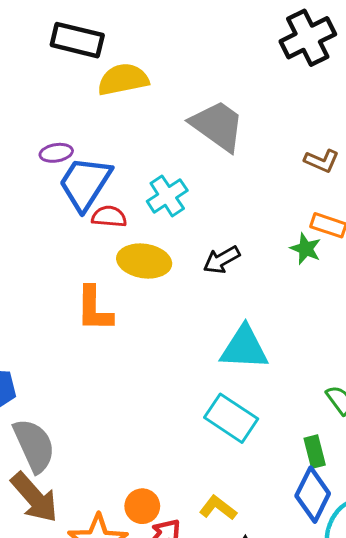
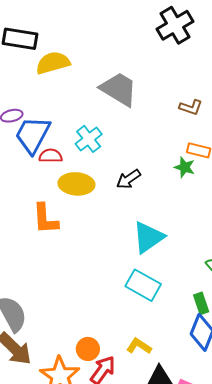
cyan triangle: (244, 348) -> (148, 237), turned -33

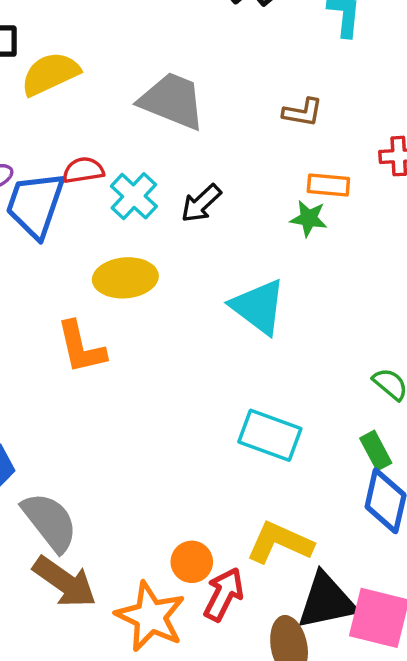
red semicircle: (51, 156) -> (83, 170), moved
black arrow: (128, 179) -> (201, 203), moved
cyan triangle: (148, 237) -> (258, 307), moved, turned -39
yellow L-shape: (139, 346) -> (280, 543), size x1.5

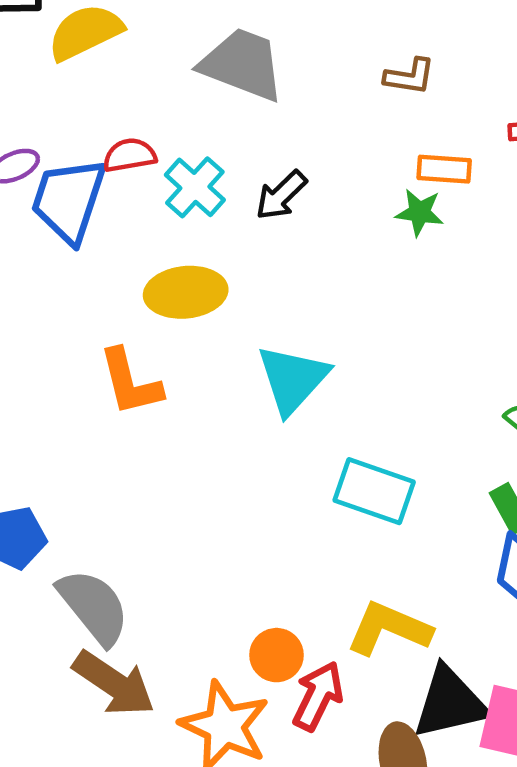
cyan triangle: (258, 307) -> (293, 379), moved, turned 36

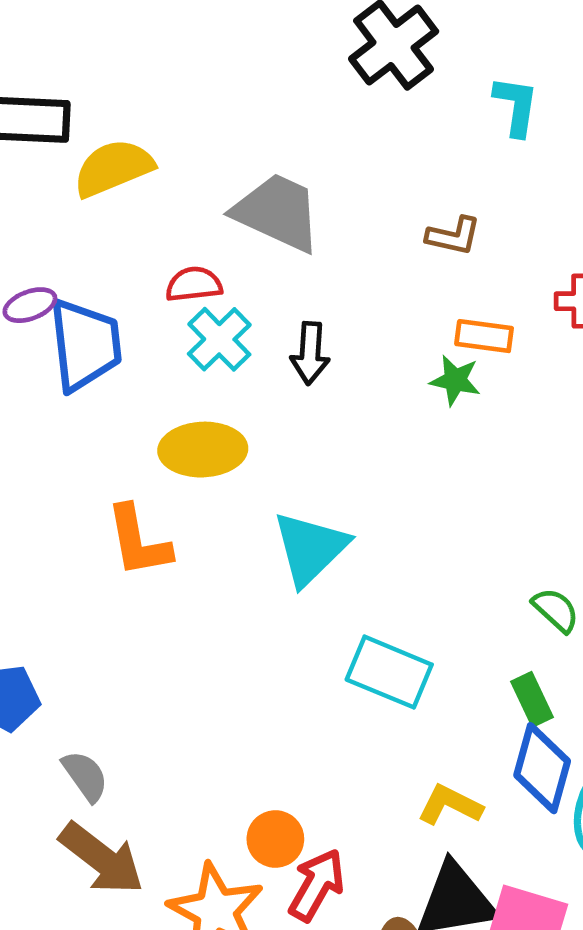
red semicircle: (130, 155) -> (194, 284), moved
black arrow: (281, 195) -> (310, 353), turned -46
blue trapezoid: (69, 200) -> (85, 345), turned 152
gray semicircle: (94, 607) -> (85, 776), size x0.6
yellow L-shape: (389, 629) -> (450, 805), moved, size x0.7

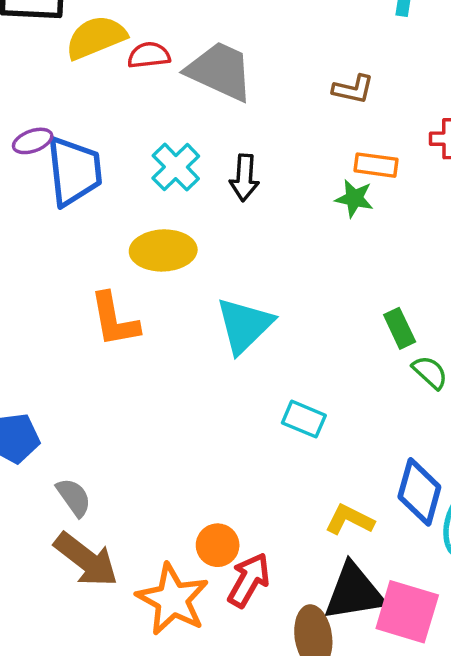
red semicircle: (194, 284) -> (149, 55), moved
cyan rectangle: (389, 672) -> (304, 419), size x0.7
green rectangle: (532, 699) -> (400, 328), moved

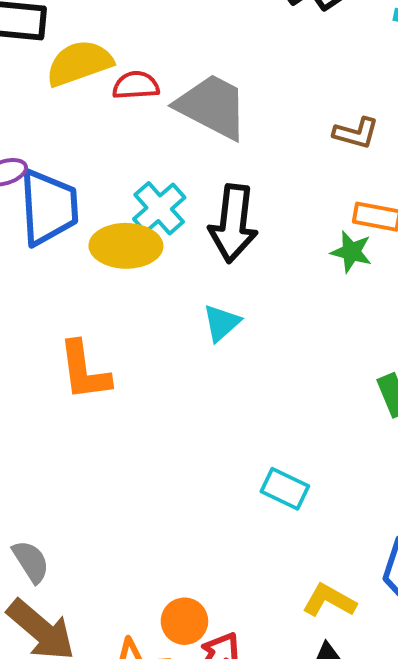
black arrow: (244, 178) -> (233, 223), size x1.5
yellow ellipse: (163, 250) -> (126, 246), moved
cyan triangle: (244, 325) -> (221, 323), moved, size x0.6

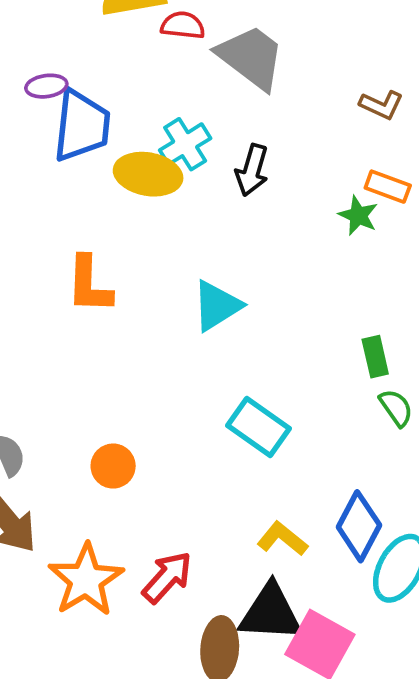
black arrow: (233, 223) -> (252, 170), size x0.7
cyan triangle: (221, 323) -> (217, 306), moved, size x1.4
cyan rectangle: (285, 489) -> (258, 427), size x1.4
orange circle: (184, 621) -> (113, 466), moved

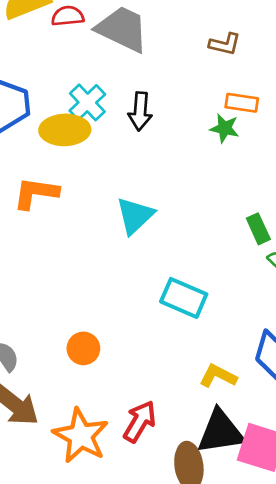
orange L-shape: (89, 285) -> (36, 193), moved, turned 108

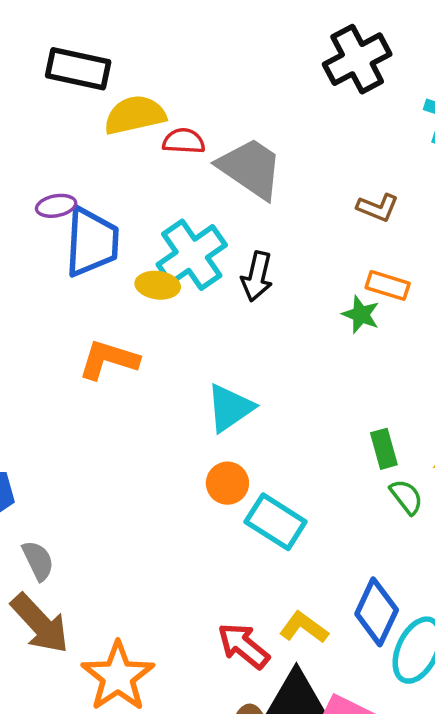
cyan cross: (87, 102) -> (192, 255), size x1.4
yellow ellipse: (65, 130) -> (158, 285), size x0.7
orange circle: (83, 348) -> (227, 483), moved
red arrow: (140, 422) -> (244, 646), moved, turned -90

